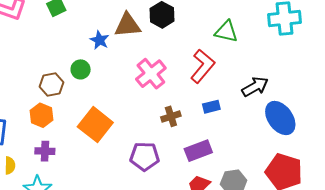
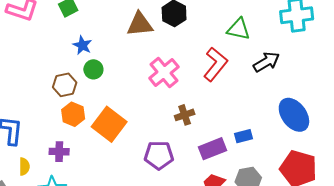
blue star: (100, 40) -> (82, 45), moved
black arrow: (255, 87) -> (266, 62), moved
blue rectangle: (211, 107) -> (244, 136), moved
orange hexagon: (42, 115) -> (73, 114), moved

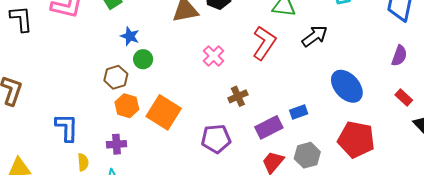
pink cross: (164, 73) -> (214, 56), size x0.7

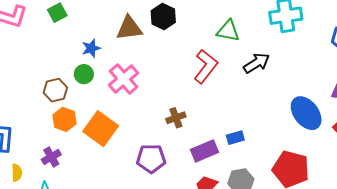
blue star: (130, 36) -> (91, 48), moved, turned 30
pink cross: (214, 56) -> (124, 79), moved, size x1.4
blue ellipse: (347, 86) -> (306, 113), moved
purple cross: (116, 144) -> (51, 157), turned -30

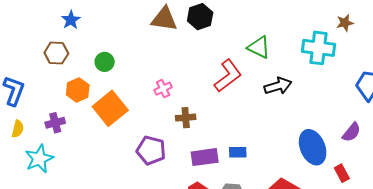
blue star: (91, 48) -> (71, 20), moved, turned -30
green circle: (84, 74) -> (105, 62), moved
pink cross: (124, 79) -> (163, 89), moved, size x0.6
brown hexagon: (55, 90) -> (56, 53), moved

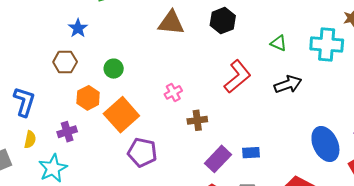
black hexagon: (200, 17) -> (223, 21), moved
green triangle: (259, 47) -> (279, 43), moved, size x0.7
purple pentagon: (151, 150) -> (142, 152), moved
purple rectangle: (205, 157) -> (218, 159), turned -36

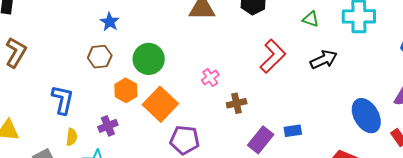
green circle: (114, 69) -> (149, 59), size x1.6

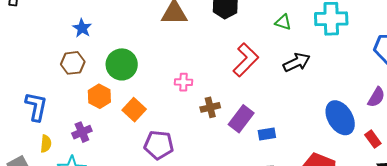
pink cross: (210, 78) -> (183, 82), turned 36
orange square: (160, 104) -> (134, 110), size x0.7
purple rectangle: (261, 140) -> (241, 119), moved

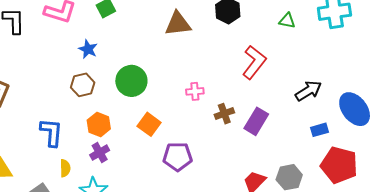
black arrow: (297, 62) -> (308, 91), moved
orange hexagon: (99, 96) -> (99, 124), moved
blue rectangle: (267, 134) -> (319, 130), moved

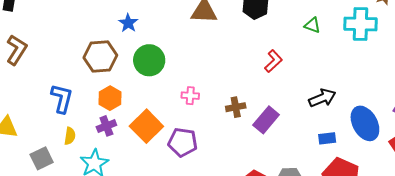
blue star: (88, 49) -> (128, 23), moved
red L-shape: (254, 62) -> (273, 61), size x0.7
brown hexagon: (83, 85) -> (100, 57), size x1.4
pink cross: (195, 91) -> (190, 96), moved
orange square: (149, 124) -> (146, 126), moved, size x1.4

